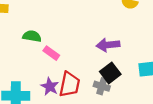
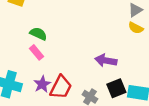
pink rectangle: (51, 53) -> (36, 52), moved
black square: (110, 73) -> (116, 88), moved

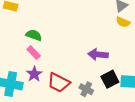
purple star: (42, 84) -> (34, 74), moved
red trapezoid: (61, 87) -> (59, 83), turned 95

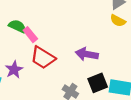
pink rectangle: (34, 53) -> (30, 35), moved
red trapezoid: (59, 83) -> (43, 58), moved

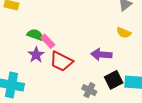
yellow semicircle: (118, 21) -> (124, 33), moved
purple star: (14, 70) -> (36, 55), moved

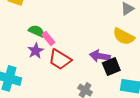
yellow semicircle: (124, 33) -> (124, 36), size x1.5
black square: (114, 80) -> (111, 67), moved

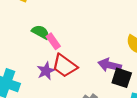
purple star: (36, 51) -> (46, 71), moved
black square: (111, 67) -> (122, 78), turned 36

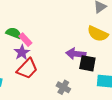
red trapezoid: (65, 66) -> (27, 69), moved, turned -75
purple star: (46, 71) -> (22, 52), moved

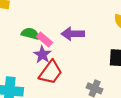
purple arrow: (76, 54) -> (73, 34), moved

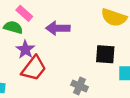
pink rectangle: (45, 39) -> (24, 13), moved

